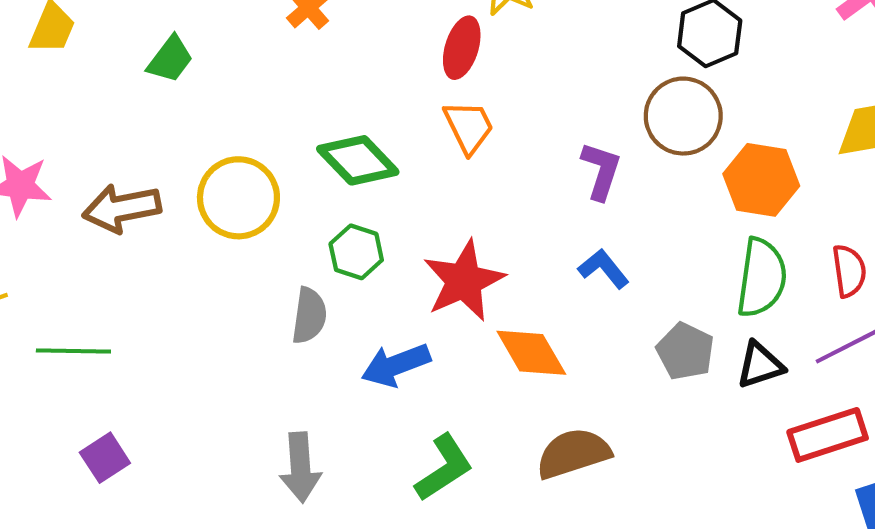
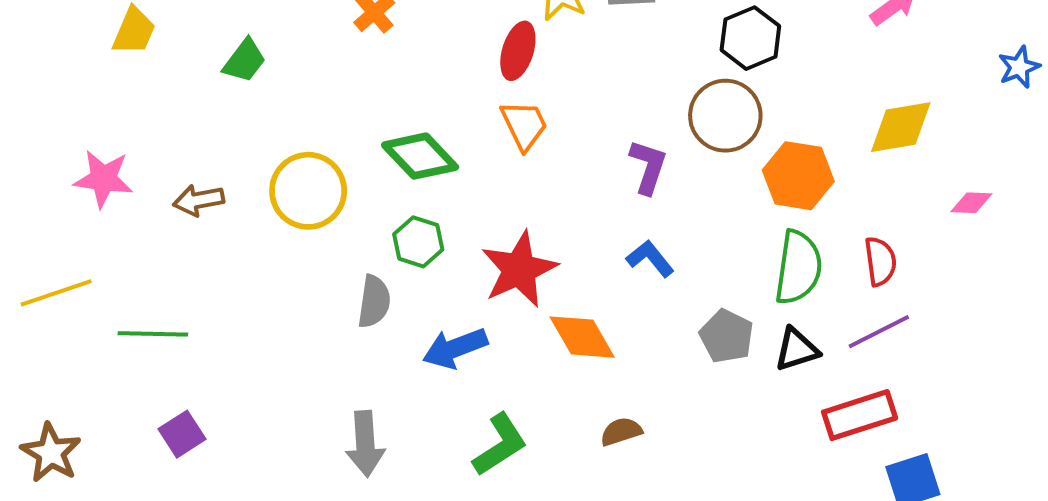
brown arrow: (122, 208) -> (199, 200), size x0.7
brown semicircle: (573, 453) -> (621, 432), size x0.6

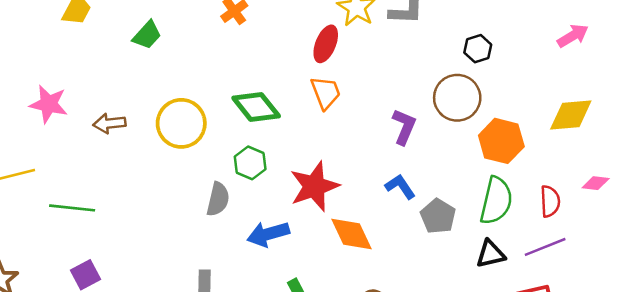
black hexagon: (750, 38) -> (478, 49), size x0.7
pink diamond: (971, 203) -> (596, 183), moved
gray pentagon: (727, 336) -> (438, 216), moved

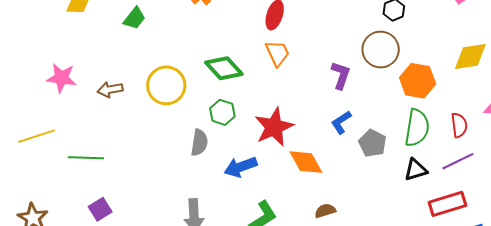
blue L-shape: (400, 187) -> (341, 122), turned -85

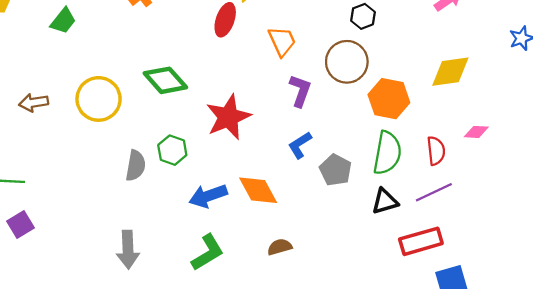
orange trapezoid: (277, 53) -> (282, 41), moved
green hexagon: (222, 112) -> (172, 150), moved
red star: (274, 127) -> (228, 117), moved
blue arrow: (241, 167) -> (208, 196), moved
purple square: (100, 209) -> (20, 225), moved

